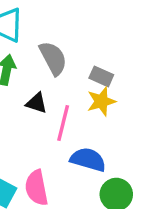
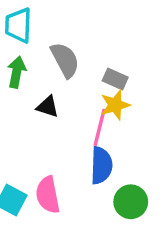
pink line: (63, 123) -> (100, 127), moved
blue semicircle: (88, 160) -> (101, 165), turned 76

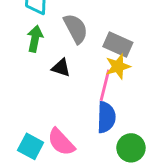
gray rectangle: (115, 79) -> (118, 45), size x1.4
pink semicircle: (48, 195) -> (61, 142), turned -32

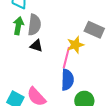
gray semicircle: (76, 29) -> (34, 25), moved, turned 35
gray rectangle: (118, 45) -> (94, 30), moved

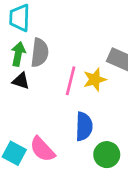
black triangle: (36, 46) -> (21, 81), moved
pink line: (66, 58) -> (71, 81), moved

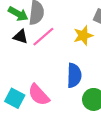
green arrow: (18, 54) -> (18, 14), turned 108
pink line: (71, 81) -> (43, 37), moved, turned 35

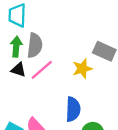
green arrow: (18, 14) -> (16, 47), turned -114

